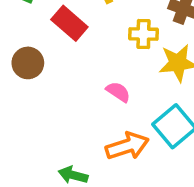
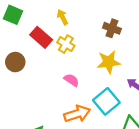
yellow cross: (143, 34) -> (66, 44), moved, turned 30

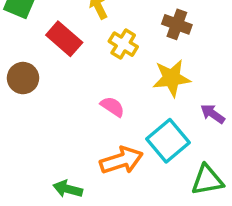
yellow cross: (66, 44) -> (123, 44), moved

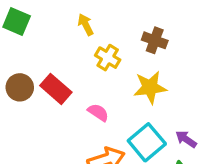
red rectangle: (64, 39) -> (56, 89), moved
purple arrow: (213, 114) -> (186, 139), moved

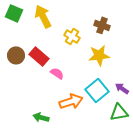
yellow arrow: (86, 25) -> (43, 16), moved, size x1.6
pink semicircle: (98, 112) -> (57, 73), moved

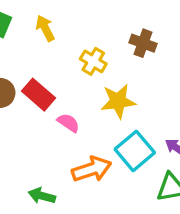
yellow arrow: (43, 16) -> (45, 28), size x0.7
yellow star: (99, 55) -> (118, 101), moved

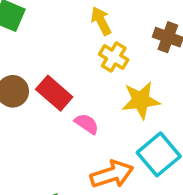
yellow arrow: (45, 28) -> (101, 21), moved

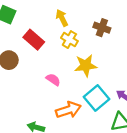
red rectangle: (54, 93) -> (34, 40), moved

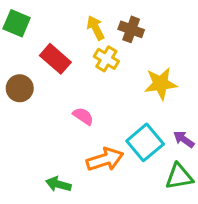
brown cross: (102, 28) -> (131, 29), moved
yellow star: (86, 66) -> (161, 84), moved

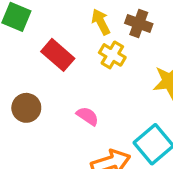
brown circle: (20, 88) -> (26, 108), moved

